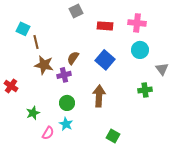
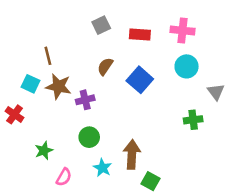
gray square: (76, 11) -> (101, 25), moved
cyan square: (23, 29) -> (30, 84), moved
brown semicircle: (73, 58) -> (105, 66), moved
brown arrow: (99, 96) -> (132, 154), moved
cyan star: (66, 124) -> (102, 168), moved

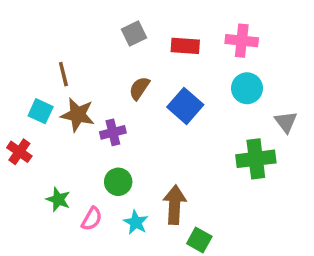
green cross: (193, 120) -> (256, 159), size x1.5
green star: (44, 150) -> (58, 199), turned -30
pink semicircle: (64, 177) -> (92, 219), moved

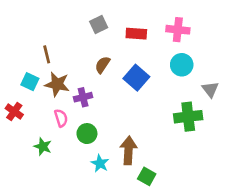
pink semicircle: (92, 219) -> (61, 118), moved, turned -48

